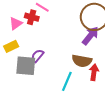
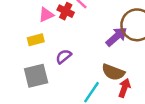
purple arrow: (90, 36) -> (116, 37), moved
gray square: (26, 66) -> (36, 76), moved, turned -30

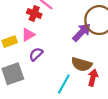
pink triangle: (46, 15) -> (28, 35), moved

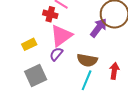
pink triangle: (28, 35) -> (61, 36), moved, size x1.6
brown semicircle: (82, 64) -> (87, 60), moved

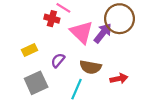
pink triangle: (61, 36) -> (82, 32), moved, turned -40
red arrow: (114, 71) -> (119, 79), turned 70
cyan line: (87, 80) -> (76, 89), moved

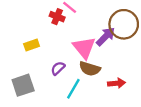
pink triangle: (82, 32) -> (84, 48), moved
purple semicircle: (58, 60) -> (58, 68), moved
gray square: (36, 83) -> (23, 85), moved

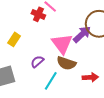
yellow rectangle: (32, 45) -> (14, 39), turned -40

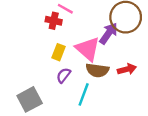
yellow rectangle: (14, 39) -> (58, 52), moved
red arrow: (90, 77) -> (127, 69), moved

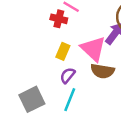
cyan line: (84, 94) -> (70, 100), moved

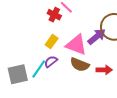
pink triangle: (93, 49) -> (76, 45), turned -35
cyan line: (70, 100) -> (39, 69), moved

